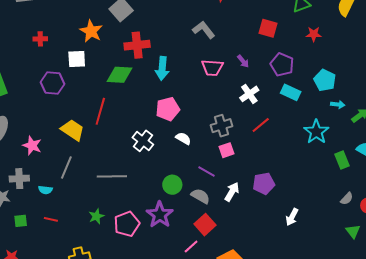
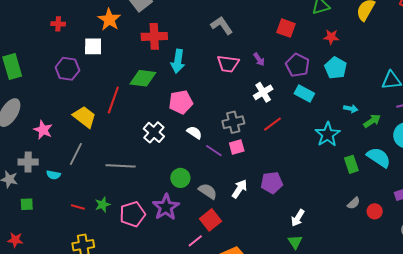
green diamond: (119, 75) -> (143, 78), moved
cyan pentagon: (325, 80) -> (336, 68), moved
purple line: (207, 172) -> (214, 151), moved
red line: (51, 219) -> (78, 207), moved
green triangle: (353, 231) -> (295, 242), moved

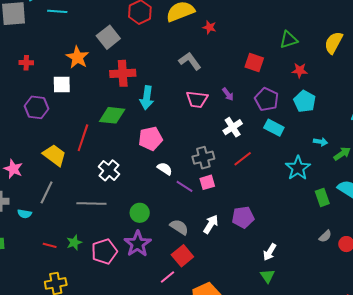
white cross: (154, 132) -> (109, 170), moved
green circle: (180, 178) -> (140, 213), moved

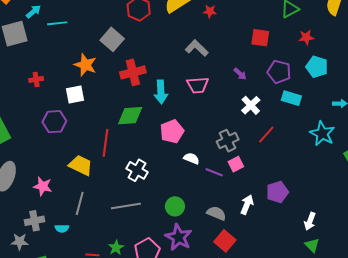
pink trapezoid: (197, 99) -> (198, 85), moved

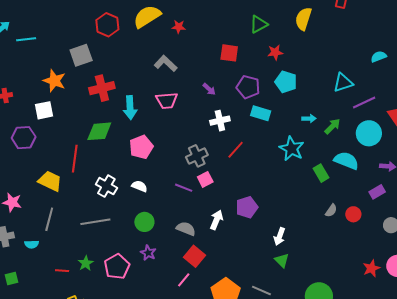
gray square: (112, 39) -> (81, 55), turned 30
white cross: (251, 105) -> (220, 121), turned 30
white semicircle: (191, 158) -> (139, 186), moved
purple star: (179, 237) -> (148, 253), size x0.6

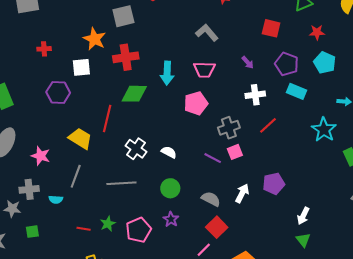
red cross: (102, 88) -> (126, 57), moved
pink pentagon: (141, 147) -> (196, 103), moved

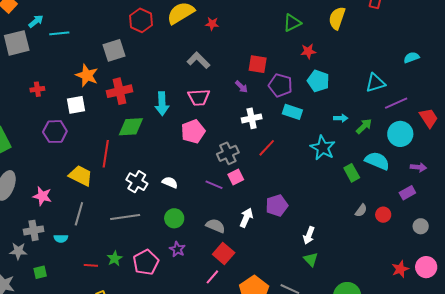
red square: (271, 28) -> (258, 64), moved

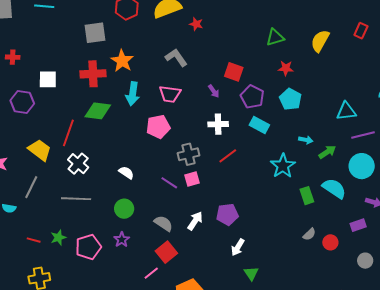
orange star: (87, 75) -> (122, 61), moved
white cross: (137, 182) -> (78, 164), moved
white arrow: (309, 235) -> (238, 247), moved

